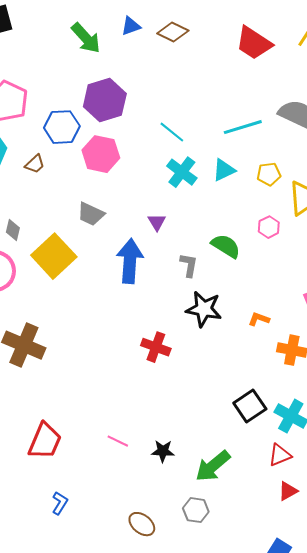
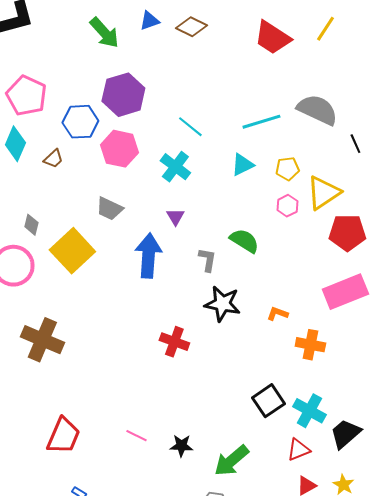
cyan cross: (182, 172) -> (175, 167), moved
pink hexagon: (269, 227) -> (287, 206), moved

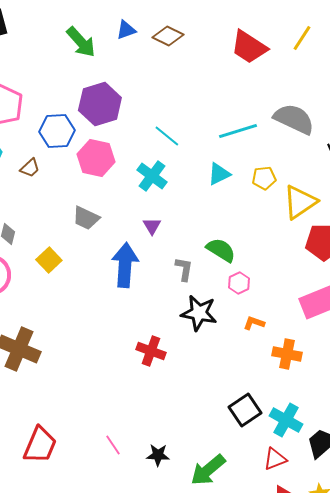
pink hexagon: (287, 206) -> (239, 283), moved
yellow square: (72, 251) -> (49, 260), size x0.6
pink line: (136, 436) -> (113, 445), turned 30

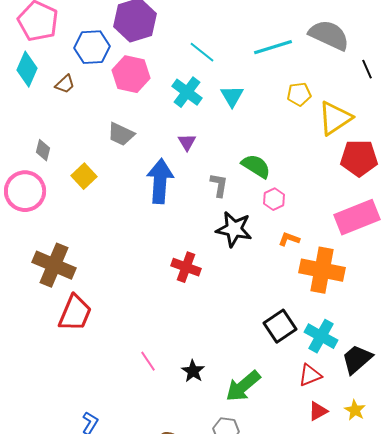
cyan triangle: (219, 174) -> (232, 96), moved, turned -35
orange cross: (287, 354) -> (322, 270), size x1.5
red trapezoid: (40, 445) -> (75, 313), moved
black star: (158, 455) -> (193, 371), turned 30

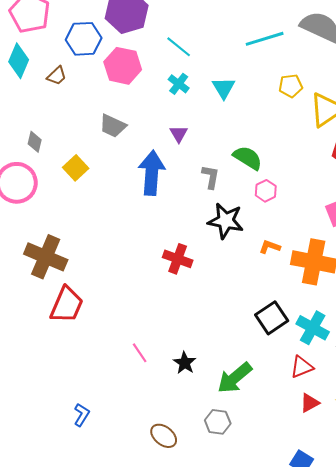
cyan line: (202, 52) -> (179, 47), moved
cyan cross: (187, 92) -> (179, 84), size x0.7
orange L-shape: (289, 239) -> (270, 247), moved

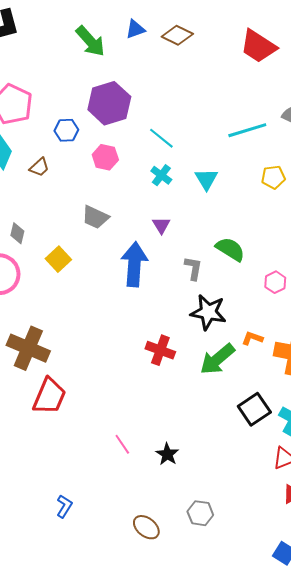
blue hexagon: (84, 39) -> (66, 130), size x0.7
pink hexagon: (123, 66) -> (105, 157), size x0.7
pink hexagon: (266, 191) -> (275, 282), moved
green arrow: (235, 378) -> (217, 359), moved

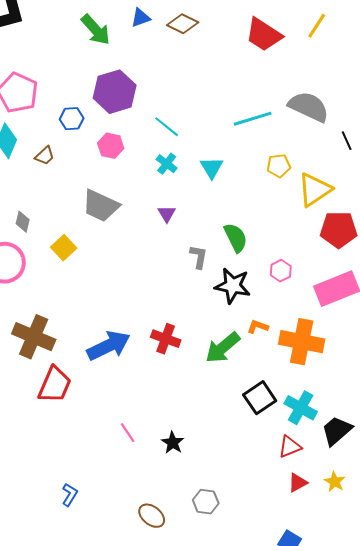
gray trapezoid: (95, 217) -> (101, 206), size x1.4
green semicircle: (230, 249) -> (236, 238), turned 32
blue arrow: (134, 264) -> (109, 346), moved, turned 60
black star: (208, 312) -> (233, 286), moved

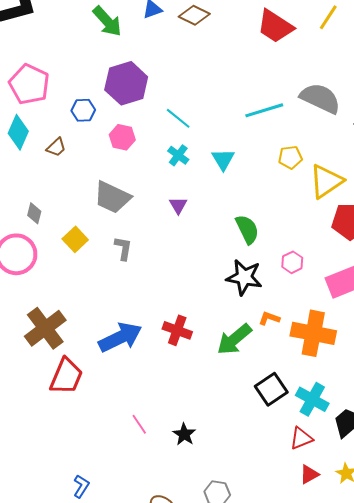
gray L-shape: (199, 257) -> (123, 248), moved
brown cross: (34, 337) -> (45, 328), turned 30

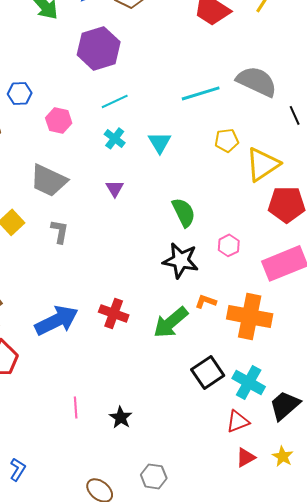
purple hexagon: (126, 83) -> (99, 48), moved
cyan line: (178, 118) -> (115, 101), turned -64
pink line: (139, 424) -> (76, 407), turned 30

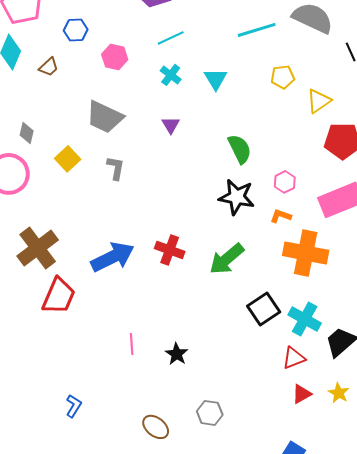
yellow triangle: (263, 164) -> (319, 101), size x0.7
orange L-shape: (206, 301) -> (281, 216), moved

